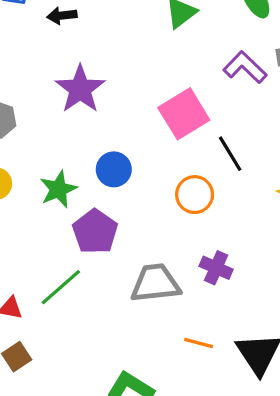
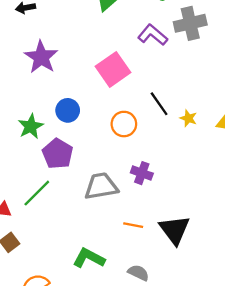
black line: (230, 154) -> (159, 104), moved

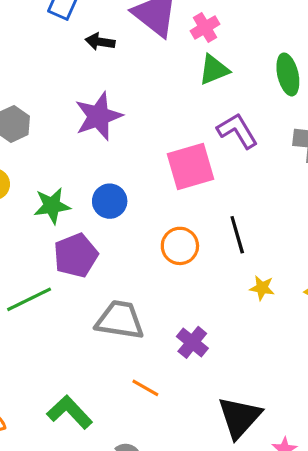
purple L-shape: (153, 35) -> (237, 131), moved
yellow star: (188, 118) -> (262, 288), moved, turned -30
purple cross: (142, 173) -> (192, 342), moved
black triangle: (174, 230) -> (239, 417), moved

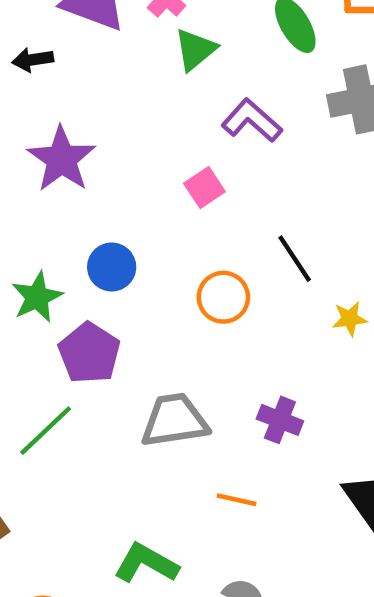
pink square: (191, 166) -> (204, 187), size x0.6

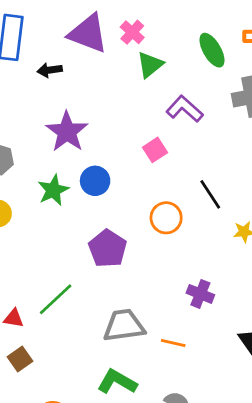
blue circle: (112, 267) -> (95, 181), moved
green star: (37, 297) -> (53, 190), moved
purple pentagon: (89, 353) -> (108, 249), moved
gray trapezoid: (174, 420) -> (124, 325), moved

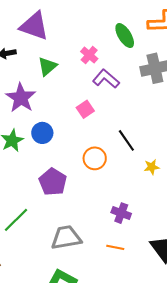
pink cross: (132, 32) -> (89, 55), moved
green triangle: (150, 65) -> (47, 66), moved
orange line: (173, 343) -> (115, 247), moved

